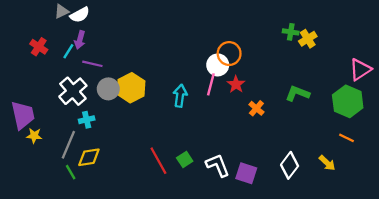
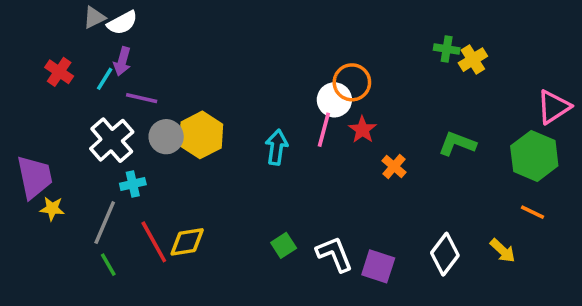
yellow diamond: (89, 157) -> (187, 242), moved
red line: (158, 161) -> (154, 242), moved

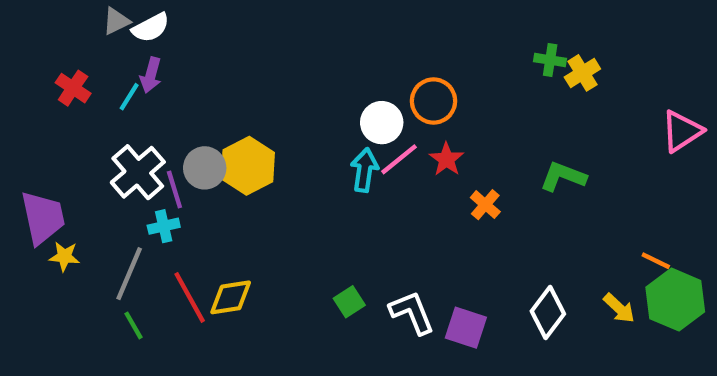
purple line: (142, 98) -> (174, 189), moved, turned 60
white circle: (334, 100) -> (382, 123), moved
pink line: (324, 130) -> (399, 159), turned 36
cyan arrow: (277, 147) -> (364, 170), moved
green hexagon: (534, 156) -> (675, 300), moved

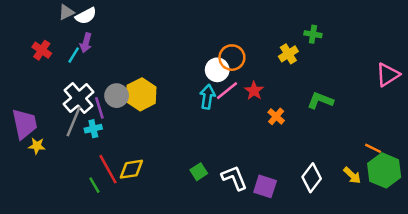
yellow cross: (582, 73) -> (288, 54), moved
orange circle: (434, 101) -> (232, 58), moved
gray line: (129, 274) -> (74, 121), moved
green line: (133, 325) -> (94, 185), moved

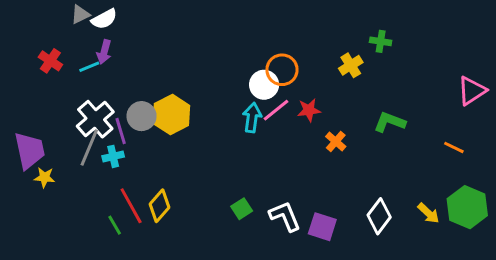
cyan line: (74, 55) -> (89, 67), turned 35
red star: (254, 91) -> (309, 110), turned 30
orange line: (373, 148) -> (454, 147), moved
yellow diamond: (131, 169) -> (159, 206), turned -40

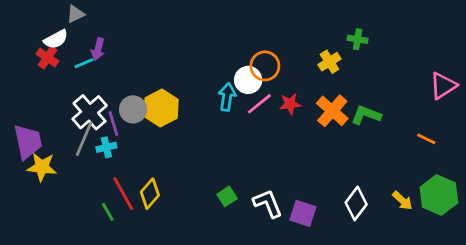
white semicircle: (104, 19) -> (56, 39), moved
cyan arrow: (252, 118) -> (227, 97), moved
orange cross: (336, 141) -> (332, 111), moved, size x1.6
yellow star: (44, 177) -> (42, 167), size x1.5

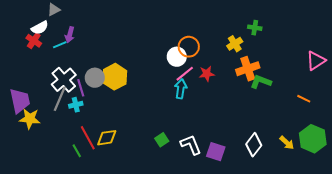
cyan arrow: (227, 97) -> (181, 89), moved
orange cross: (332, 111) -> (248, 69), moved, turned 30
yellow diamond: (150, 194) -> (107, 138), turned 40

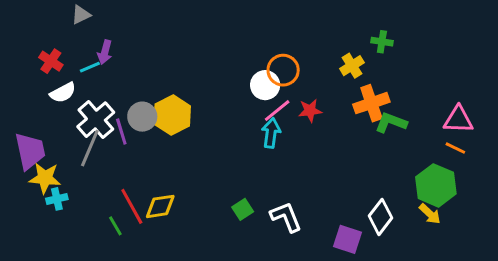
white semicircle: (40, 28) -> (63, 93), moved
pink triangle: (316, 61) -> (458, 120), moved, turned 35
cyan cross: (76, 105) -> (57, 199), moved
green hexagon: (313, 139) -> (436, 185), moved
purple square: (216, 152) -> (347, 239), moved

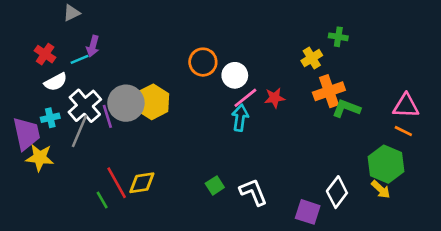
orange circle: (283, 70) -> (203, 62), moved
gray circle: (142, 117) -> (126, 103), size x1.4
cyan cross: (57, 199) -> (50, 118), moved

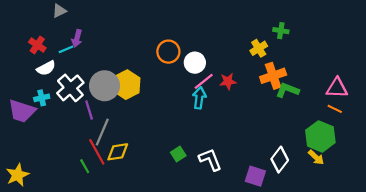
purple line: (107, 116) -> (89, 110), moved
gray line: (80, 131) -> (102, 132), moved
purple trapezoid: (26, 134) -> (22, 111), turned 120
yellow star: (40, 158) -> (17, 175), moved, turned -30

